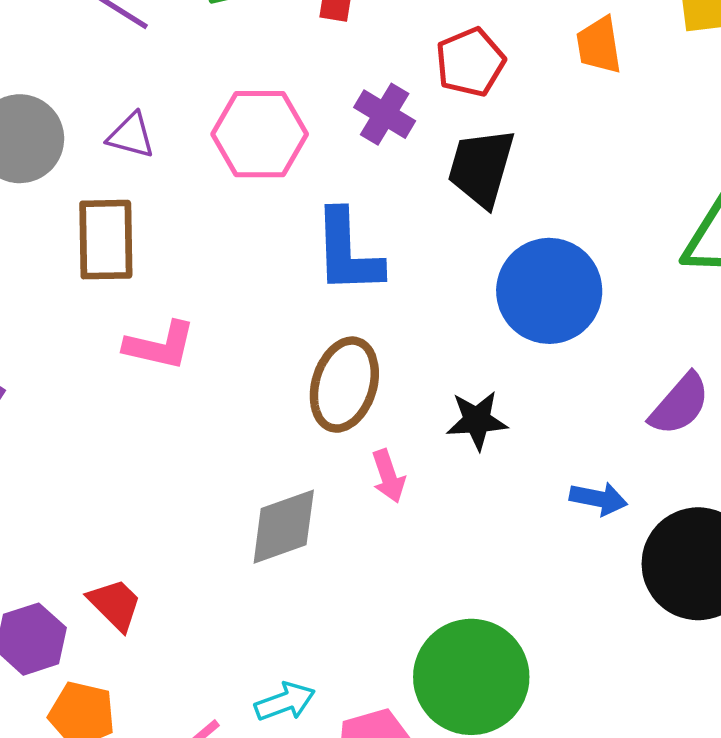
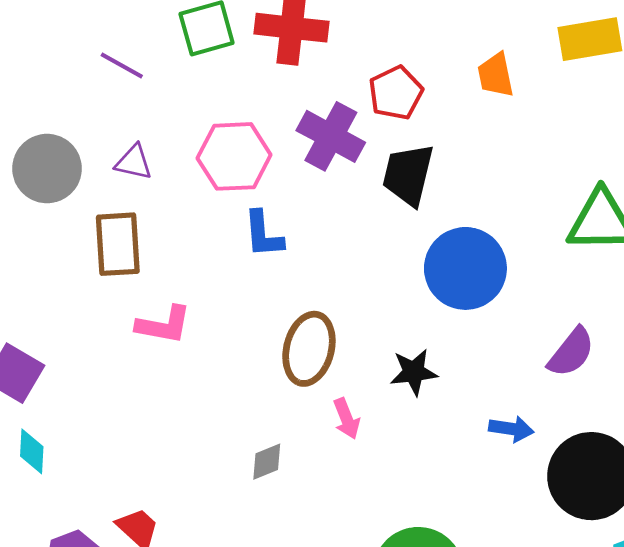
purple cross: (385, 114) -> (331, 136), size x1.4
blue L-shape: (348, 252) -> (263, 234), moved, size x0.7
gray diamond: (284, 527) -> (267, 462), size x0.6

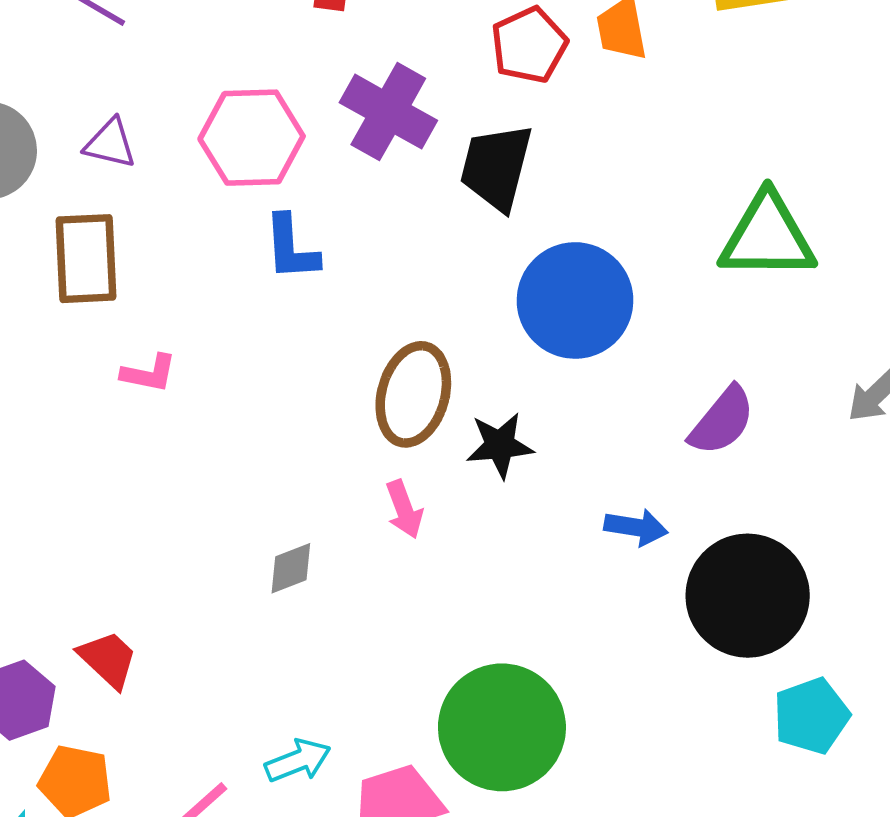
red pentagon: (396, 93) -> (529, 45), moved
pink L-shape: (164, 325) -> (149, 373), size x0.7
brown ellipse: (309, 349) -> (413, 394), moved

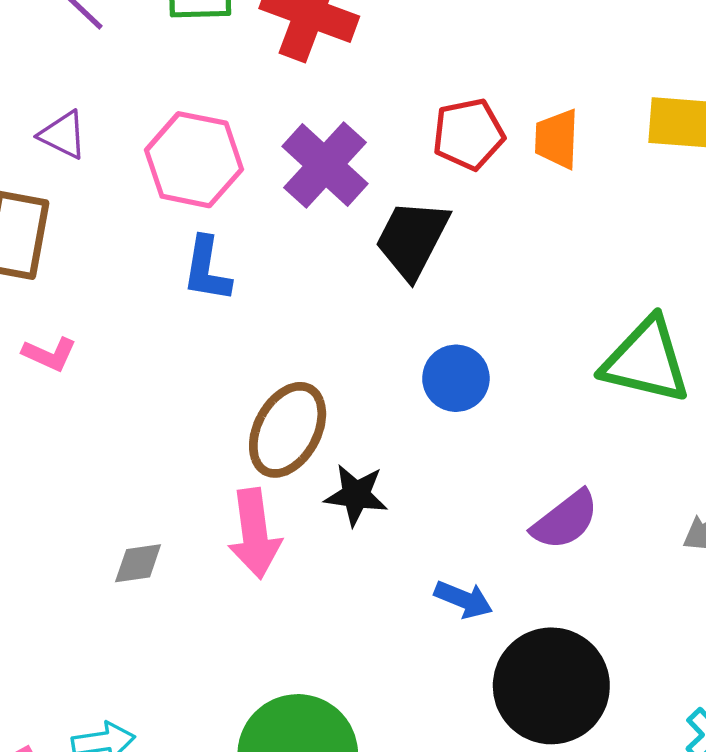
blue circle: (575, 300) -> (456, 378), size x0.6
pink arrow: (404, 509) -> (255, 533), size x1.6

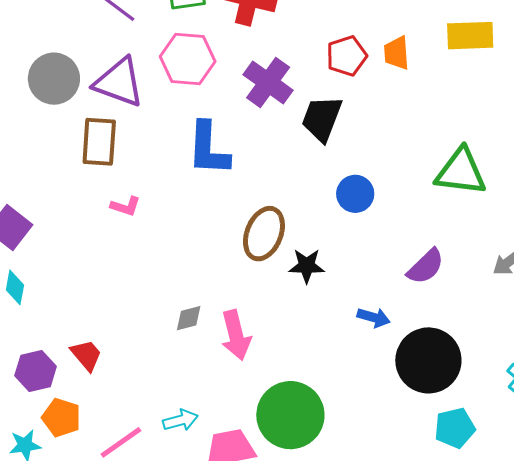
purple triangle: (63, 135) -> (119, 82), size x1.8
pink hexagon: (194, 160) -> (188, 59), moved
blue L-shape: (207, 269) -> (208, 149), size x1.5
pink arrow: (255, 533) -> (236, 335), moved

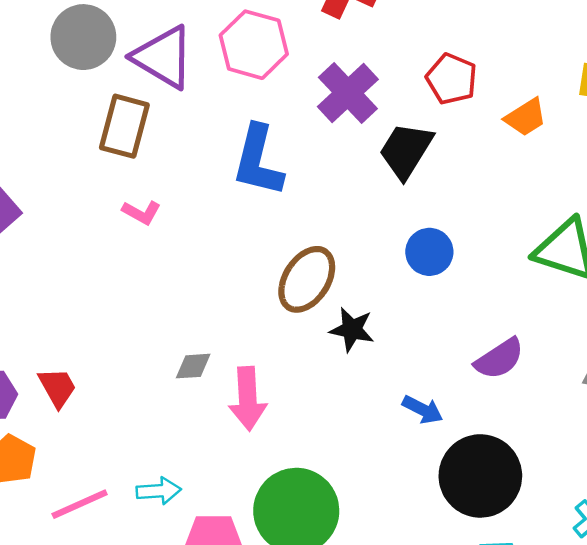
orange trapezoid: (397, 53) -> (526, 117), moved, turned -129
red pentagon: (347, 56) -> (452, 79), turned 30

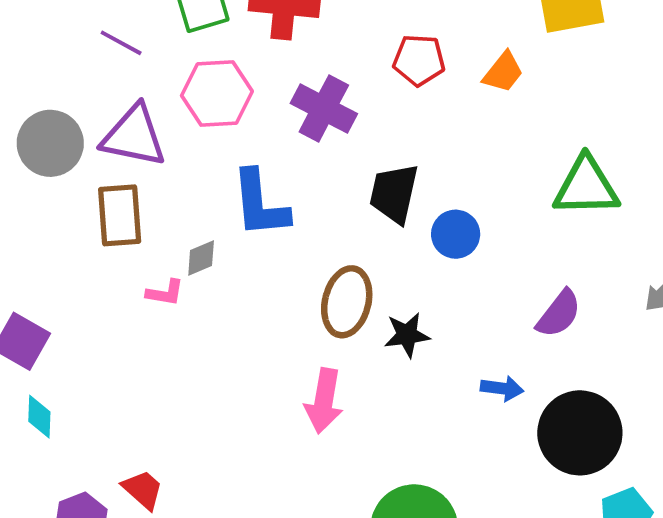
black trapezoid: (406, 150) -> (394, 193), moved
gray diamond: (193, 366) -> (201, 258), moved
pink arrow: (248, 399) -> (324, 401), moved, turned 32

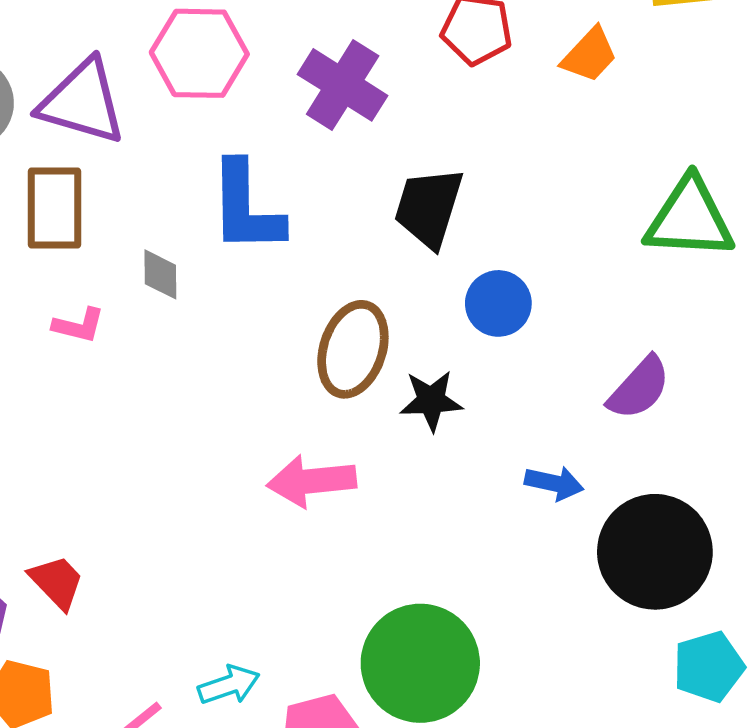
blue circle: (456, 234) -> (498, 303), moved
gray diamond: (201, 258) -> (160, 274), turned -72
pink L-shape: (165, 293) -> (79, 325), moved
pink arrow: (324, 401) -> (312, 481), turned 70

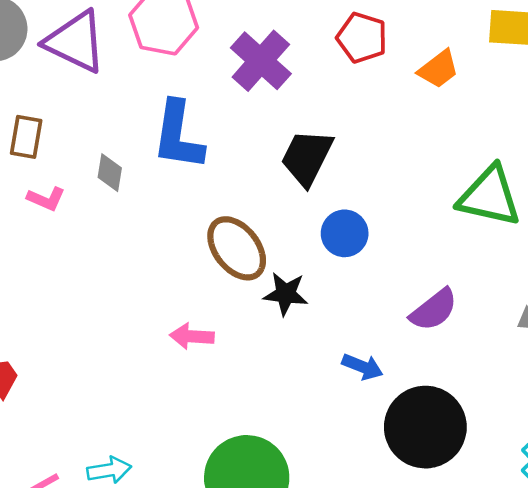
brown rectangle: (55, 208) -> (26, 137), moved, size x0.7
brown ellipse: (353, 349) -> (237, 248), turned -66
pink arrow: (312, 481) -> (192, 336), size x0.7

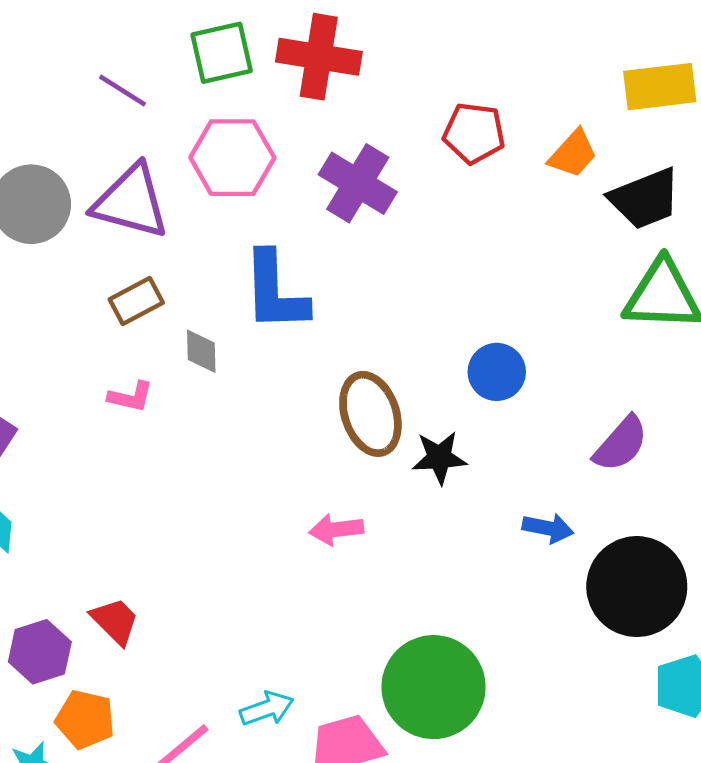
brown rectangle: (26, 137) -> (136, 301), moved, turned 63
black trapezoid: (307, 157) -> (645, 199), moved, turned -128
brown ellipse: (237, 248) -> (370, 414), turned 30

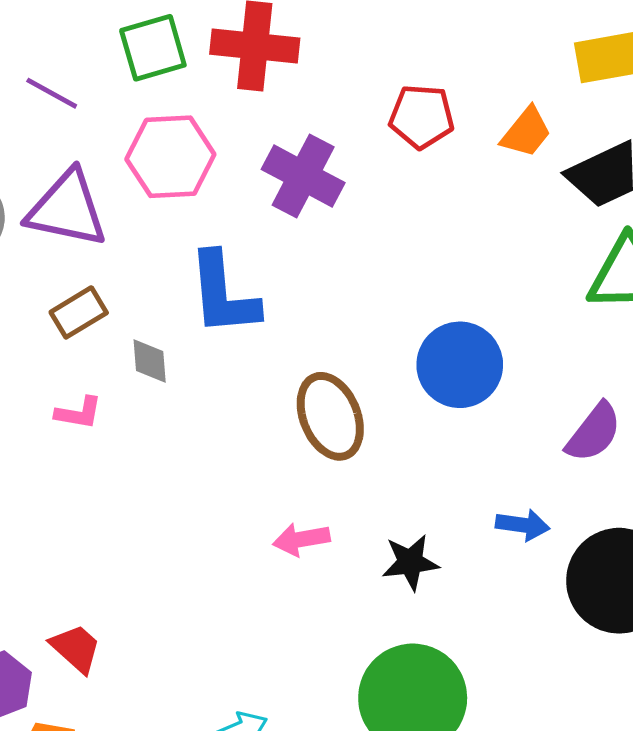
blue circle: (497, 372) -> (460, 365), size x1.4
black star: (439, 458) -> (410, 562), moved

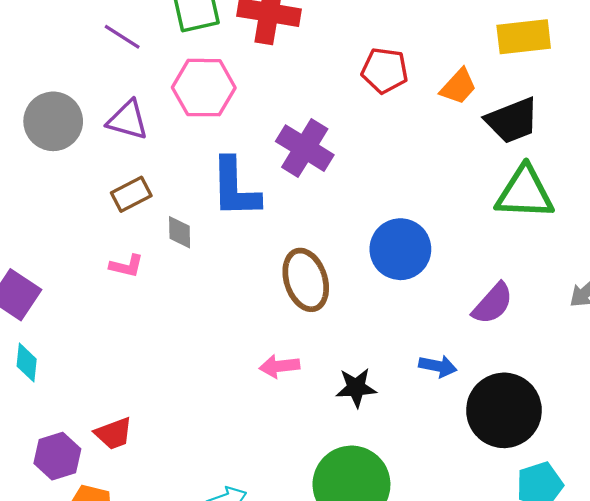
purple cross: (303, 176) -> (305, 148), moved
purple triangle: (67, 209) -> (128, 120), size x0.7
red trapezoid: (76, 648) -> (114, 433), turned 114

